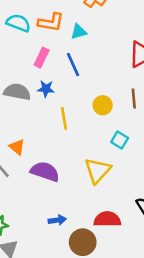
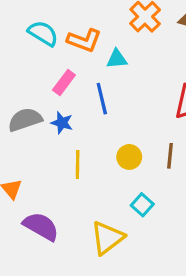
gray semicircle: (17, 92) -> (25, 120), turned -40

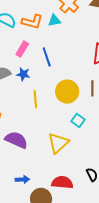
cyan triangle: (117, 59) -> (54, 20), moved
yellow circle: (129, 157) -> (67, 92), size x1.5

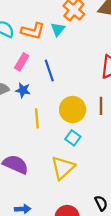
cyan triangle: (54, 20) -> (58, 29), turned -40
cyan square: (78, 120) -> (73, 138), moved

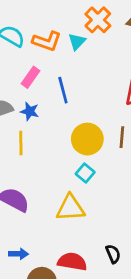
yellow line: (37, 118) -> (21, 143), moved
yellow triangle: (63, 168) -> (70, 208), turned 35

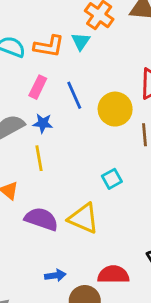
yellow circle: (87, 139) -> (115, 109), moved
cyan square: (85, 173) -> (112, 179), turned 30
yellow triangle: (70, 208) -> (83, 218), moved, turned 36

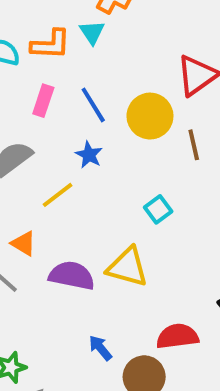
blue star: (43, 123) -> (89, 155), moved, turned 30
yellow line: (39, 158) -> (58, 195), turned 70
blue arrow: (55, 275) -> (100, 348), turned -114

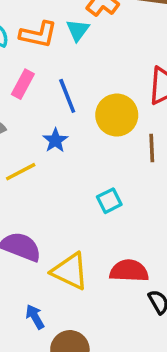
yellow triangle: (128, 267) -> (70, 271), moved
red semicircle: (177, 336) -> (129, 271), moved

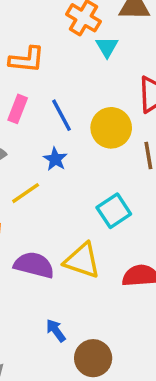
cyan triangle: (78, 30) -> (107, 47), moved
cyan square: (109, 201) -> (114, 211), size x1.4
yellow triangle: (70, 271) -> (82, 260), moved

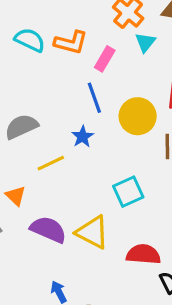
pink rectangle: (18, 109) -> (105, 59), moved

